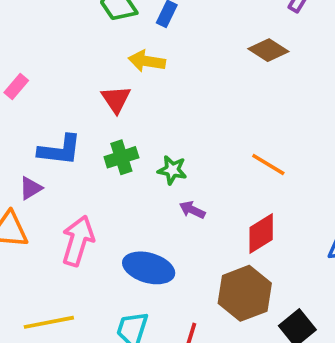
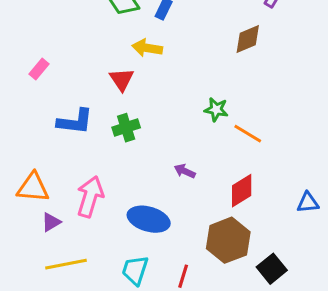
brown diamond: (268, 50) -> (248, 39), turned -56
green star: (172, 170) -> (216, 110), moved
purple triangle: (31, 188) -> (51, 222), moved

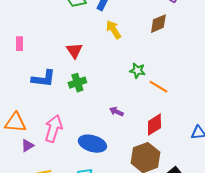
yellow arrow: (147, 48) -> (113, 30), moved, turned 48
pink rectangle: (39, 69) -> (19, 44), turned -40

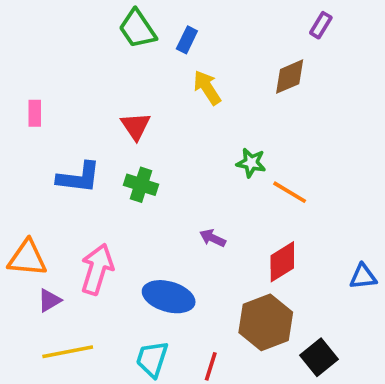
green cross: (77, 83) -> (141, 185), turned 36

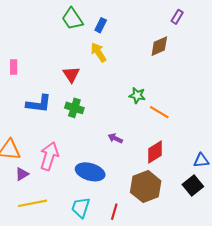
yellow arrow: (207, 88) -> (98, 52), moved
black square: (319, 357) -> (193, 186), moved

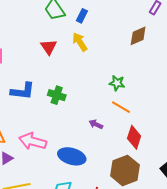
red triangle: (71, 74) -> (49, 47), moved
orange line: (159, 112) -> (121, 107), moved
red diamond: (155, 152) -> (134, 137), turned -40
pink arrow: (49, 156) -> (33, 141), turned -92

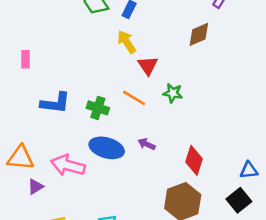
red triangle: (49, 47) -> (148, 66), moved
orange line: (121, 107) -> (134, 98), moved
blue ellipse: (72, 156) -> (107, 148), moved

